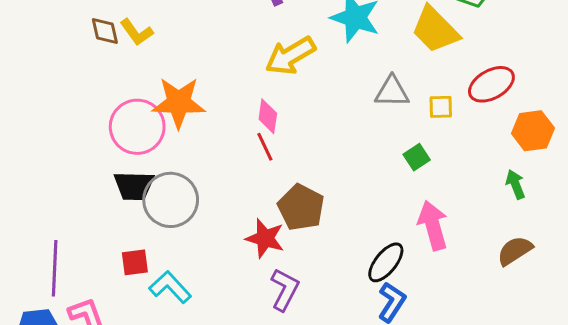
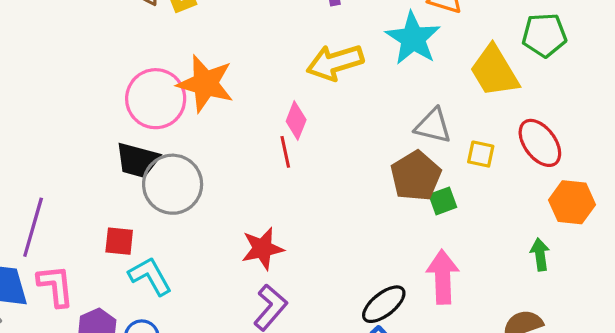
red ellipse: (491, 84) -> (540, 143), turned 69
brown pentagon: (301, 207) -> (416, 176), moved
red star: (265, 238) -> (262, 249), turned 30

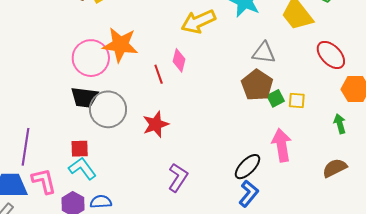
red line: (285, 152) -> (159, 74), moved
yellow square: (481, 154) -> (297, 100), moved
red star: (262, 249) -> (156, 124), moved
cyan L-shape: (150, 276) -> (82, 168), moved

